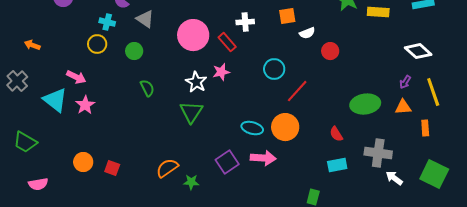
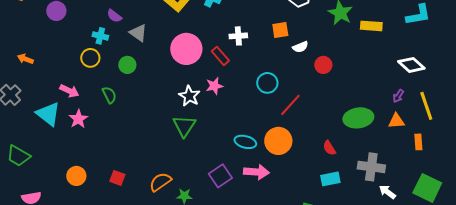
green semicircle: (147, 88) -> (109, 95), moved
red square: (112, 168) -> (117, 178), moved

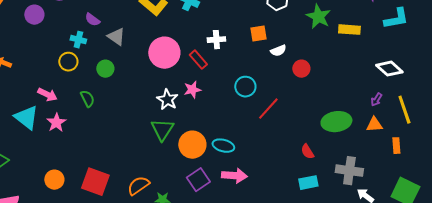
orange circle: (278, 141) -> (192, 145), moved
red square: (117, 178) -> (95, 182), size x1.8

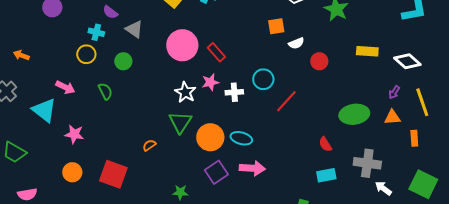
yellow rectangle: (349, 30) -> (367, 51), moved
white cross: (216, 40) -> (234, 92), moved
pink star: (56, 123) -> (74, 134), moved, turned -30
orange semicircle: (138, 186) -> (149, 145), moved, size x0.6

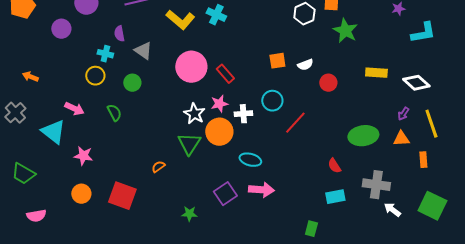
purple semicircle: (110, 12) -> (119, 34), turned 42
orange square: (276, 26) -> (277, 61), moved
orange circle: (210, 137) -> (219, 132), moved

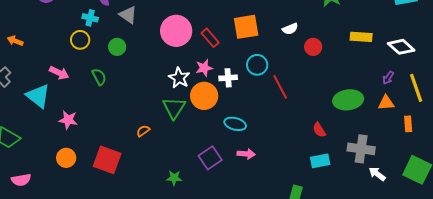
orange square: (277, 61) -> (246, 27), moved, size x1.5
red line: (295, 123) -> (280, 87), turned -70
pink arrow: (261, 190) -> (246, 154), size x0.7

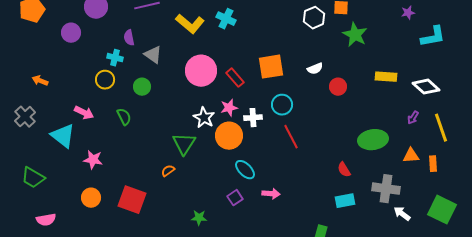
red line: (280, 87) -> (291, 137), moved
orange triangle: (386, 103) -> (411, 156), moved
green triangle: (174, 108) -> (184, 144), moved
cyan ellipse: (235, 124) -> (245, 170), moved, turned 30
purple square: (210, 158) -> (235, 198), size x0.7

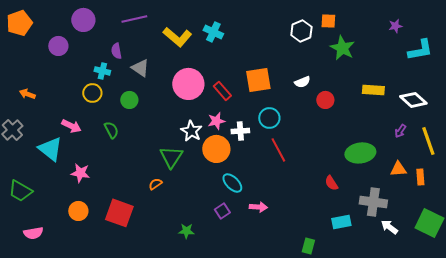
cyan rectangle: (345, 201) -> (341, 222), moved

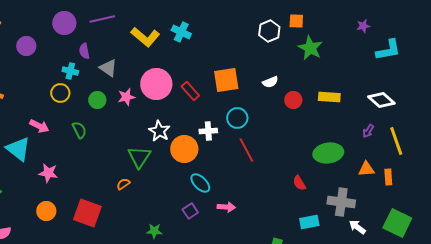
purple circle: (83, 20) -> (64, 23), moved
yellow rectangle: (373, 90) -> (329, 97), moved
pink star: (216, 121) -> (126, 97), moved

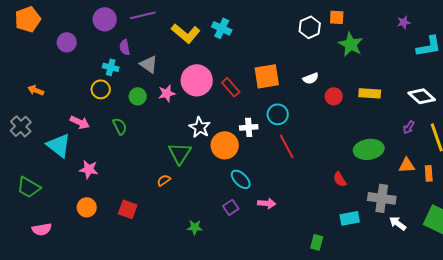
red square: (87, 213) -> (128, 209), size x0.7

